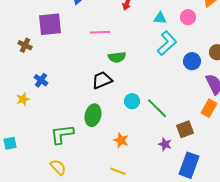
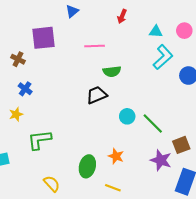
blue cross: (41, 80) -> (25, 89), moved
green ellipse: (93, 115) -> (87, 166), moved
green L-shape: (62, 134) -> (39, 140), moved
purple star: (165, 144) -> (161, 160), size x1.5

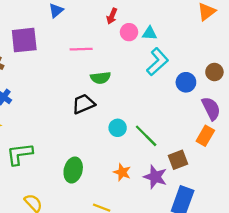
pink circle: (184, 31) -> (129, 32), moved
orange star: (116, 156) -> (122, 172), moved
green ellipse: (87, 166) -> (73, 170), moved

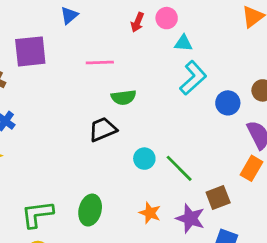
pink circle: (129, 32) -> (167, 18), moved
green L-shape: (20, 154) -> (37, 214), moved

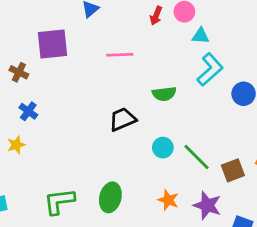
green semicircle: (123, 97) -> (164, 94), moved
brown square: (218, 198) -> (233, 170), moved

